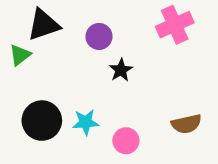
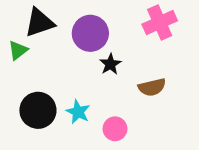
purple circle: (99, 36) -> (90, 33), size x1.5
cyan star: (86, 122) -> (78, 112), turned 30
brown semicircle: (186, 124) -> (152, 87), moved

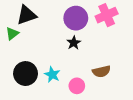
purple circle: (90, 33) -> (76, 18), moved
brown semicircle: (152, 87) -> (101, 71), moved

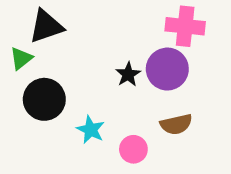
pink cross: (107, 15) -> (185, 26), turned 30
purple circle: (76, 18) -> (167, 69), moved
black circle: (26, 74) -> (44, 99), moved

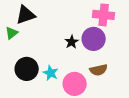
black circle: (44, 99) -> (27, 69), moved
pink circle: (133, 149) -> (75, 84), size x1.5

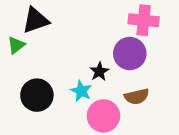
black star: (72, 42) -> (99, 72), moved
cyan star: (51, 73) -> (81, 91), moved

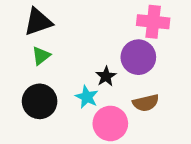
green triangle: (16, 45) -> (41, 56), moved

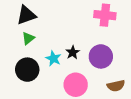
purple circle: (138, 57) -> (101, 56), moved
cyan star: (87, 97) -> (53, 58), moved
brown semicircle: (146, 103) -> (116, 86), moved

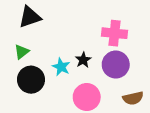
pink cross: (105, 15) -> (115, 33), moved
green triangle: (28, 38) -> (22, 52), moved

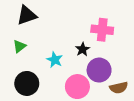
black star: (83, 60) -> (83, 49), moved
purple circle: (116, 65) -> (99, 70), moved
black circle: (31, 80) -> (27, 83), moved

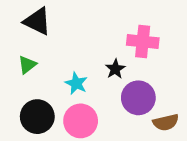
black triangle: (27, 15) -> (37, 21), turned 45
pink circle: (77, 87) -> (81, 121), moved

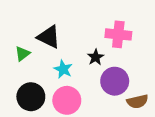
black triangle: (37, 21) -> (49, 37), moved

